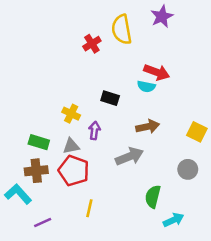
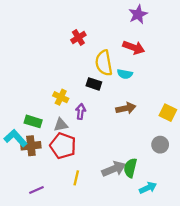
yellow semicircle: (122, 29) -> (104, 63), moved
red arrow: (157, 72) -> (134, 47), moved
gray arrow: (129, 156) -> (114, 169), moved
cyan L-shape: (18, 194) -> (15, 138), moved

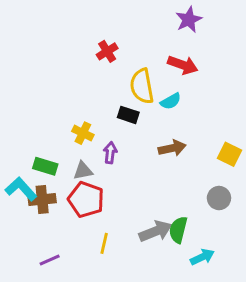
cyan semicircle: (125, 74) -> (171, 101), turned -40

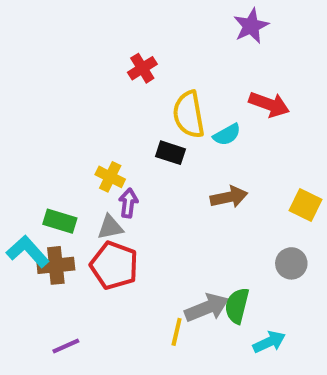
red arrow: (183, 65) -> (269, 104), moved
purple arrow: (110, 153) -> (128, 203), moved
yellow line: (104, 243) -> (177, 332), moved

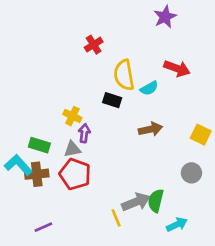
yellow line: (177, 332) -> (116, 218), turned -36

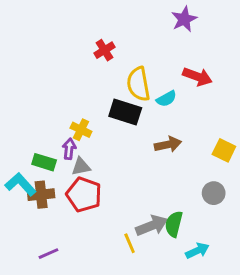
black rectangle: (112, 100) -> (125, 112), size x1.5
purple arrow: (84, 133) -> (69, 149), moved

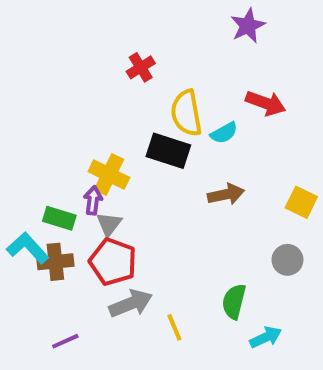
yellow cross: (81, 130) -> (109, 175), size x1.4
gray triangle: (81, 167) -> (109, 224), turned -42
gray arrow: (152, 226) -> (131, 303), moved

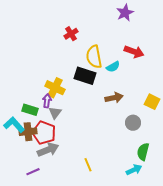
gray circle: (287, 260) -> (133, 123), moved
red pentagon: (113, 262) -> (44, 133), moved
green semicircle: (234, 301) -> (143, 152), moved
gray arrow: (131, 303) -> (48, 150), moved

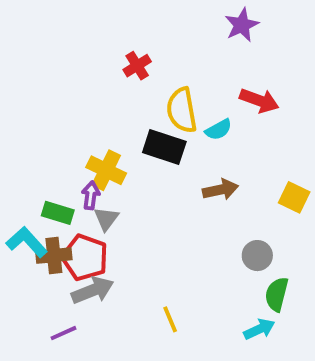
gray circle: (133, 123) -> (257, 256), moved

